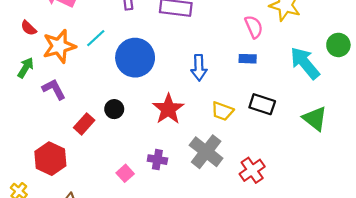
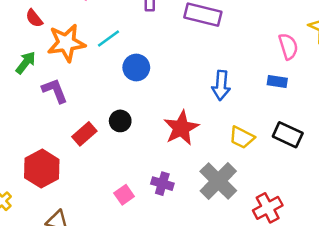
blue circle: (135, 58) -> (136, 68), moved, size x0.6

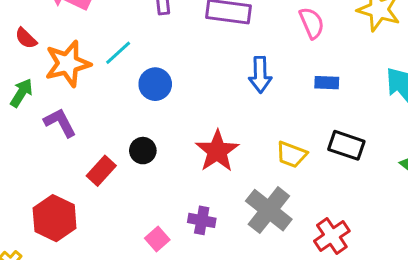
pink semicircle: (288, 46) -> (312, 23), moved
blue arrow: (221, 85) -> (260, 75), moved

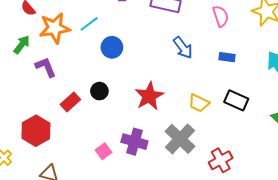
blue arrow: (260, 75) -> (183, 48), turned -40
purple cross: (202, 220) -> (134, 142), size x1.4

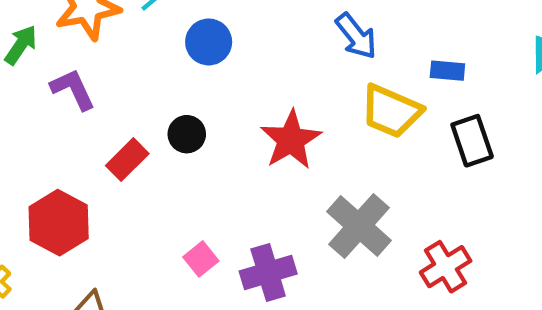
blue rectangle: (227, 57) -> (447, 71), moved
black rectangle: (236, 100) -> (472, 141), turned 50
yellow trapezoid: (199, 103) -> (391, 111), moved, size x1.4
purple cross: (134, 142) -> (268, 272), moved, turned -30

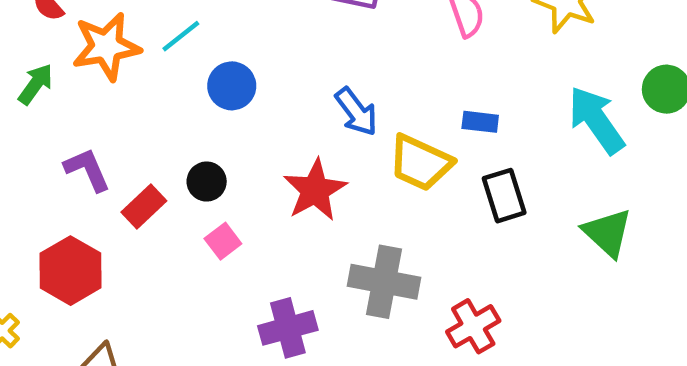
blue arrow: (356, 36) -> (356, 112), moved
purple L-shape: (73, 89) -> (87, 170), moved
gray cross: (359, 226) -> (384, 282), turned -32
pink square: (201, 259) -> (223, 241), moved

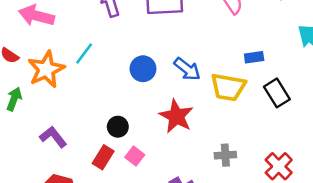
blue circle: (232, 86) -> (143, 69), moved
red rectangle: (144, 206) -> (103, 157), moved
gray cross: (384, 282) -> (225, 155), size x0.6

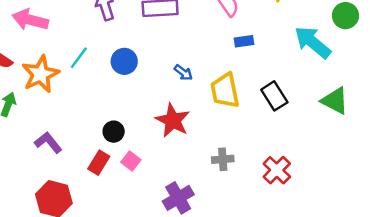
blue rectangle: (254, 57) -> (244, 41), moved
blue circle: (143, 69) -> (124, 61), moved
blue arrow: (187, 69) -> (183, 73), size x0.7
yellow trapezoid: (228, 87) -> (225, 91), turned 69

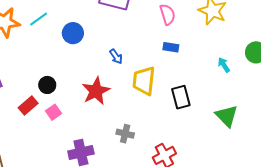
cyan arrow: (313, 42) -> (224, 65), size x0.5

